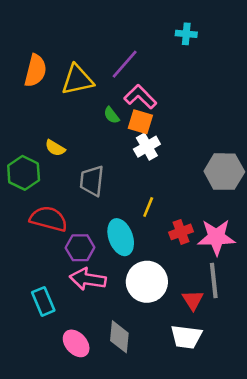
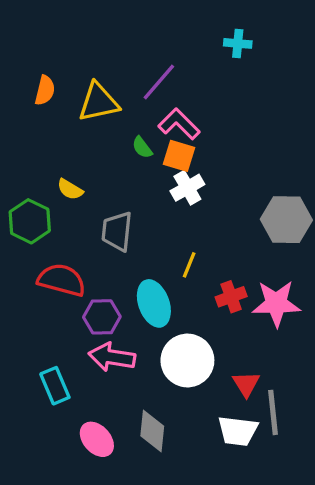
orange semicircle: (35, 71) -> (45, 90), size x0.7
gray line: (214, 280) -> (273, 412), moved

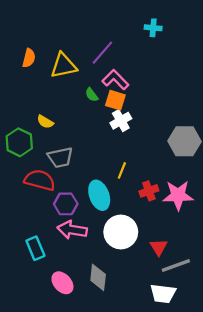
gray trapezoid: (117, 231) -> (60, 157), moved, turned -108
gray line: (273, 412) -> (176, 265), turned 76
white trapezoid: (238, 431) -> (163, 294), moved

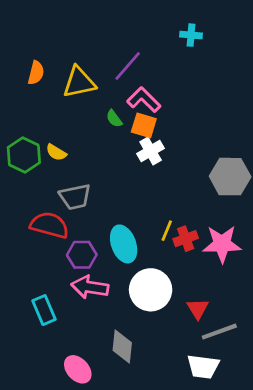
green hexagon: (19, 142) -> (24, 155), moved
yellow line: (122, 170) -> (167, 231), moved
pink ellipse: (62, 283) -> (78, 369), moved

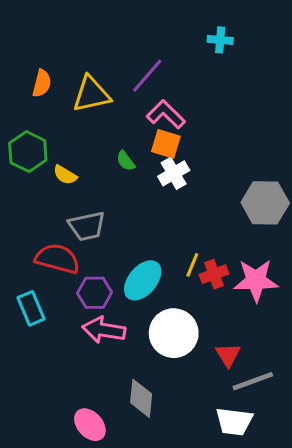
green semicircle: (114, 119) -> (126, 161), moved
green hexagon: (24, 155) -> (28, 152), moved
cyan ellipse: (124, 244) -> (143, 280), turned 60
cyan rectangle: (44, 310) -> (31, 308), moved

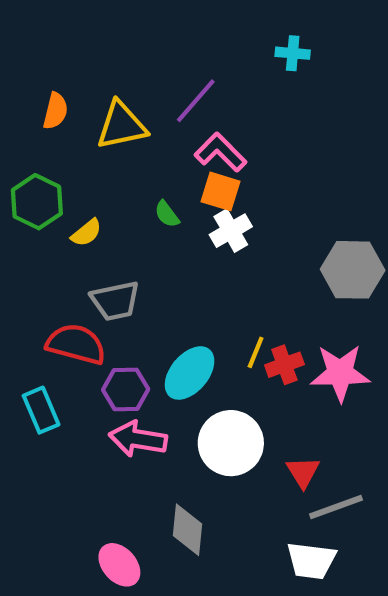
yellow semicircle: (65, 175) -> (86, 233), turned -70

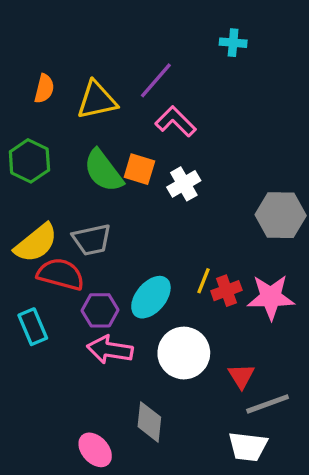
orange square: (220, 191) -> (139, 169), moved
green semicircle: (167, 214) -> (103, 171), moved, size x2.0
yellow semicircle: (86, 233) -> (36, 243), moved, size x1.8

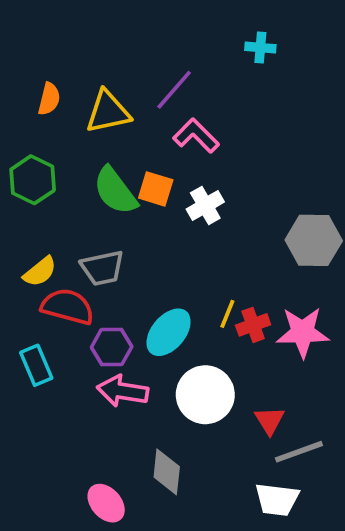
yellow semicircle: (36, 243) -> (40, 272), size x0.7

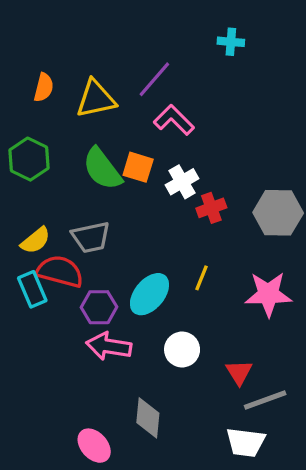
red cross: (253, 325) -> (211, 208), moved
cyan rectangle: (36, 365) -> (32, 289), moved
white circle: (205, 395) -> (182, 350), size x0.7

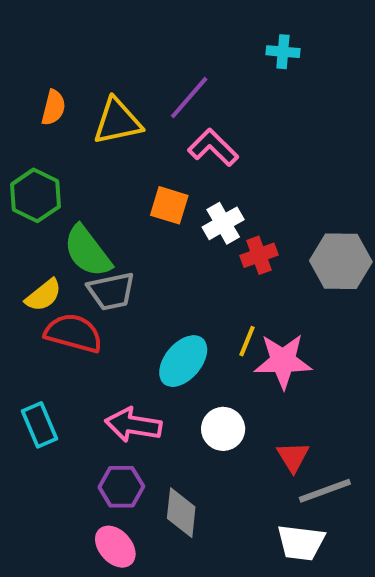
green semicircle: (102, 169) -> (87, 251), moved
cyan rectangle: (32, 289) -> (39, 425), moved
pink star: (268, 294) -> (283, 361), moved
purple hexagon: (99, 307) -> (121, 487), moved

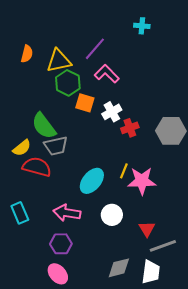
green hexagon: (36, 195) -> (68, 83), moved
gray diamond: (181, 513) -> (119, 268), moved, turned 70
white trapezoid: (301, 543) -> (151, 272), turned -90

